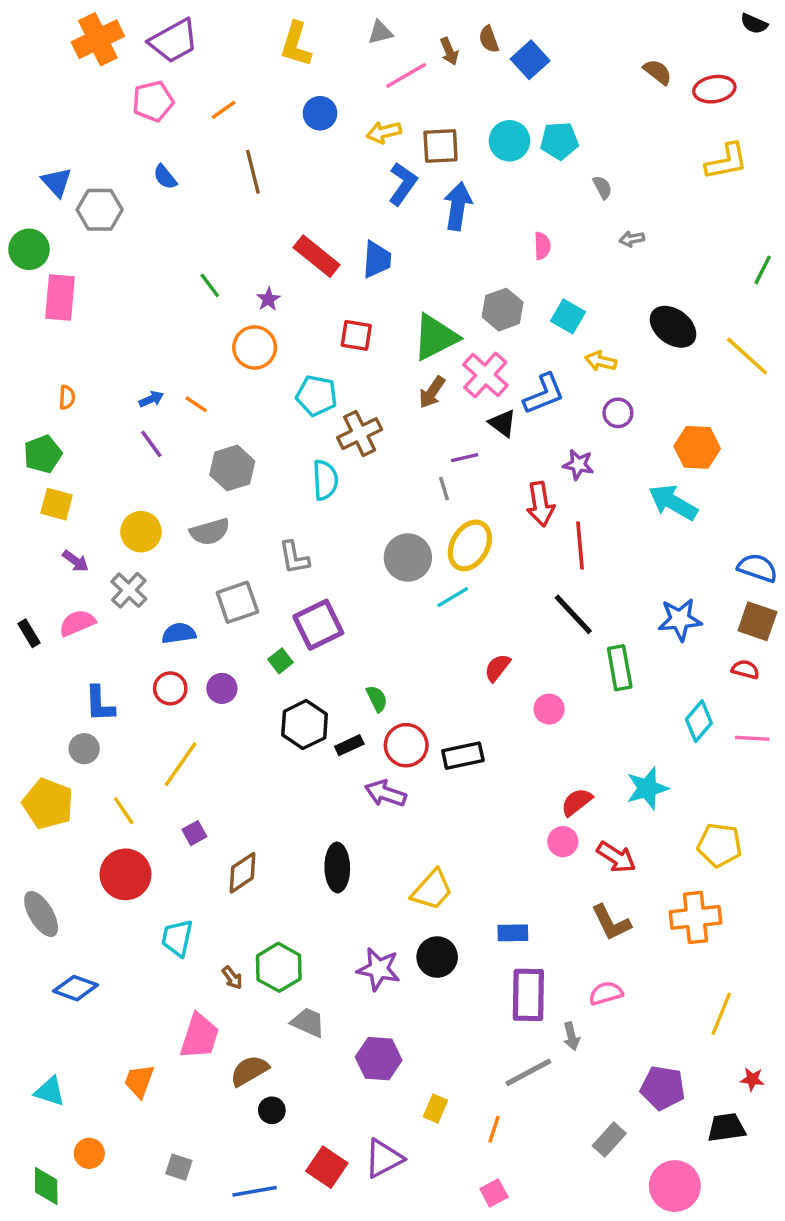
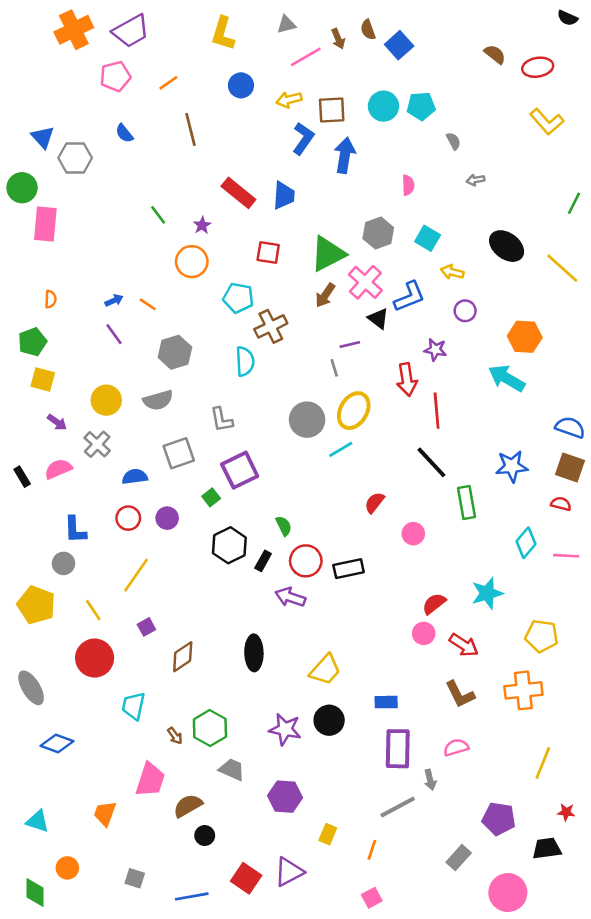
yellow L-shape: (726, 161) -> (547, 122), turned 60
black rectangle: (349, 745) -> (263, 561), turned -36

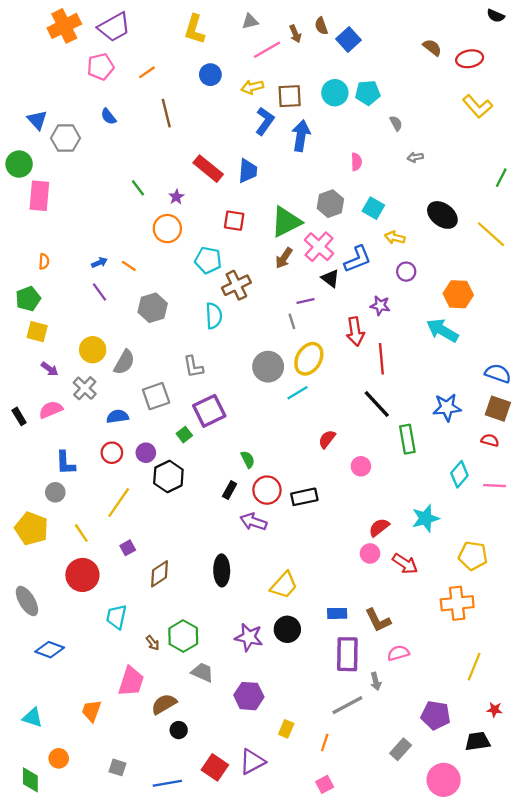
gray semicircle: (158, 400) -> (124, 362), moved, turned -45
black hexagon: (229, 545) -> (168, 476), moved
brown L-shape: (460, 694) -> (378, 620), moved

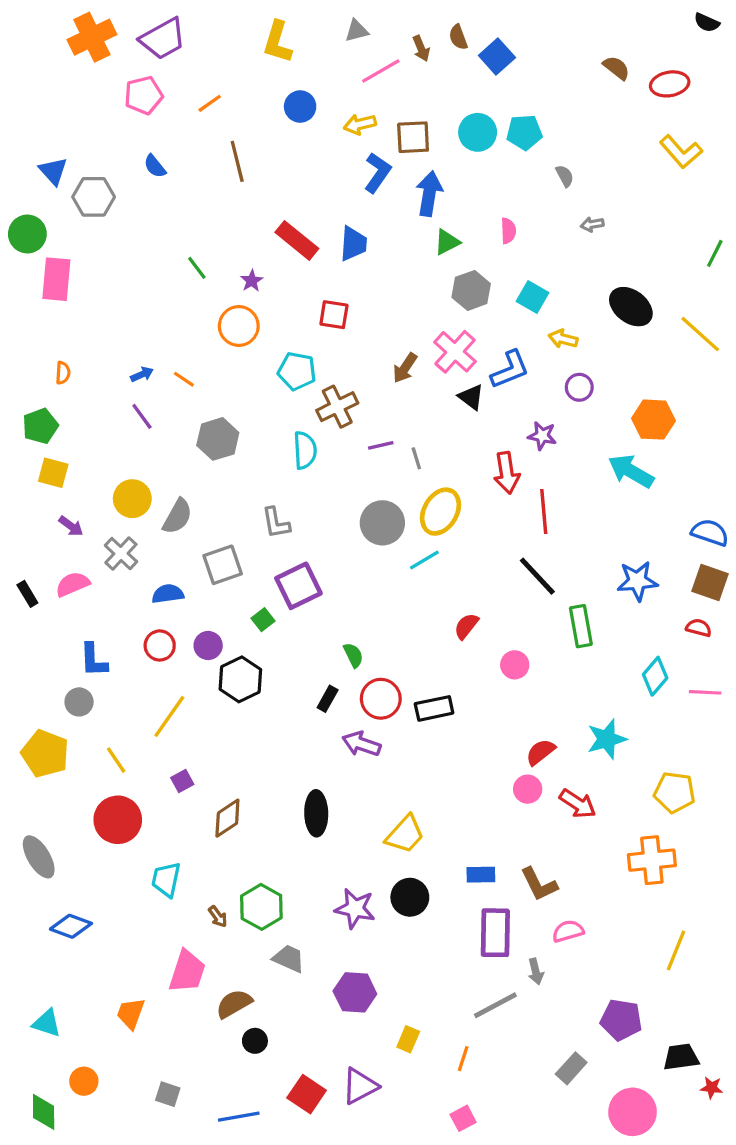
green triangle: (286, 222) -> (447, 242), moved, size x0.6
purple line: (305, 301) -> (381, 445), moved
red star: (494, 710) -> (712, 1088), moved

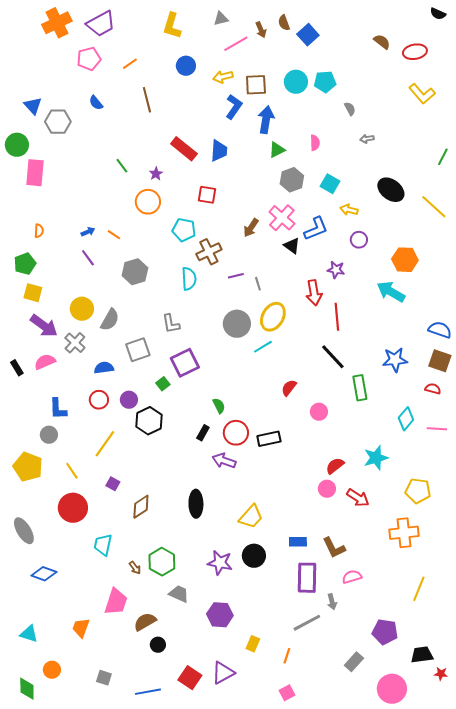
purple arrow: (71, 526) -> (44, 326), size x1.8
purple square: (182, 781) -> (113, 484), turned -32

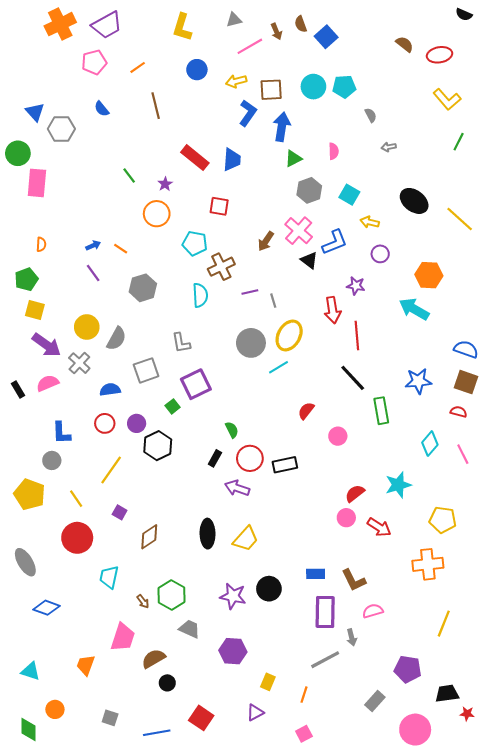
green line: (443, 157) -> (459, 142), moved
pink line: (437, 429) -> (463, 454), turned 60
yellow trapezoid: (251, 517) -> (246, 539), moved
purple triangle: (223, 673) -> (255, 713), moved, size x0.7

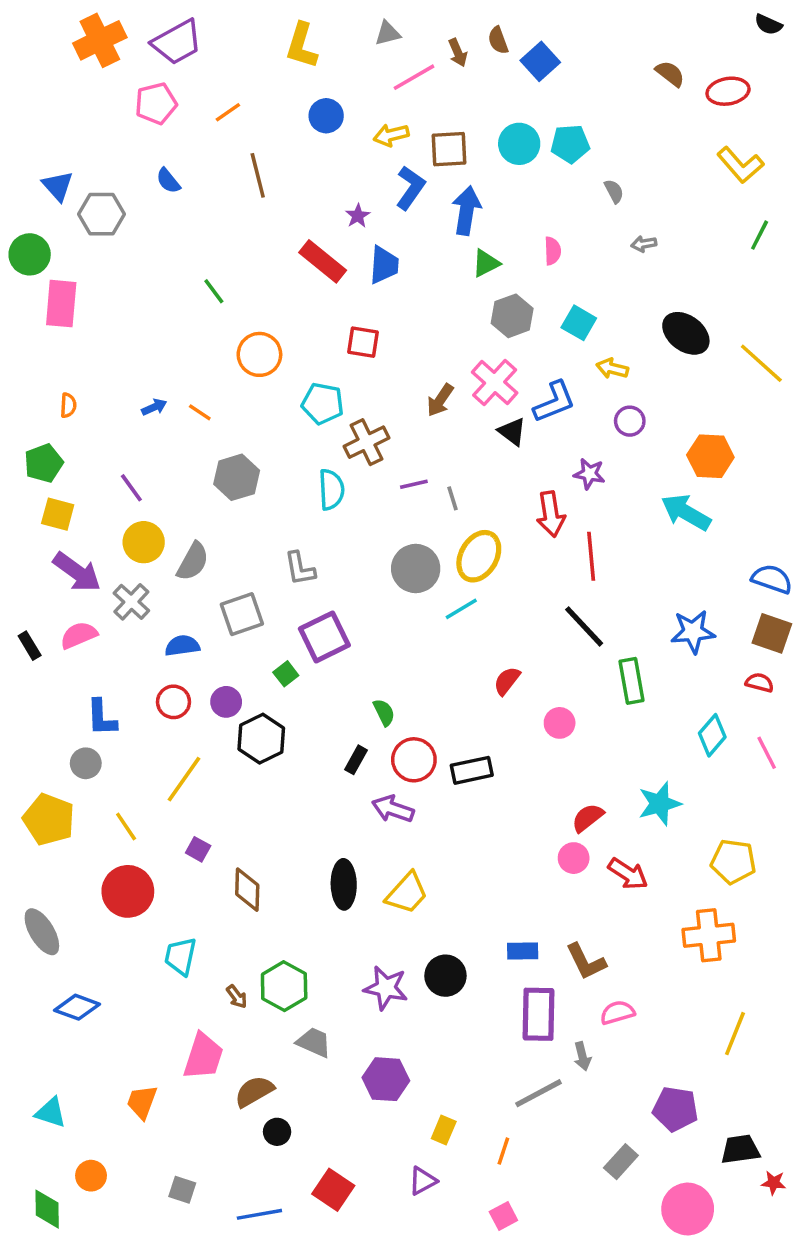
purple star: (165, 184) -> (358, 216), moved
purple line: (93, 273) -> (131, 488), moved
brown diamond: (149, 537) -> (247, 890), turned -55

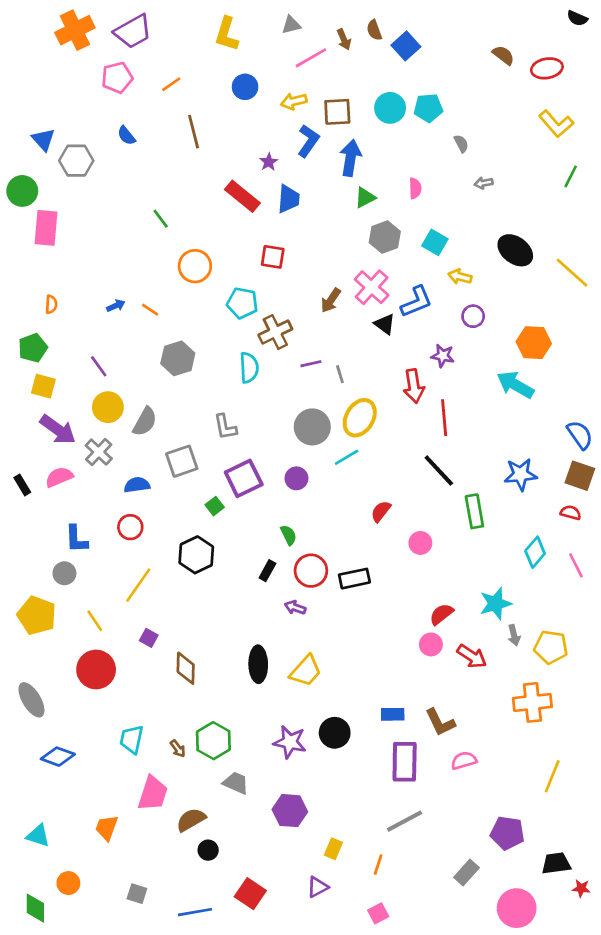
blue semicircle: (772, 579) -> (580, 435), turned 36
purple circle: (226, 702) -> (296, 478), moved
purple arrow: (393, 809) -> (295, 608), size x0.7
cyan trapezoid: (181, 956) -> (132, 739), moved
gray arrow: (582, 1056) -> (514, 635), moved

